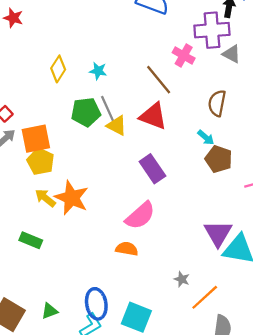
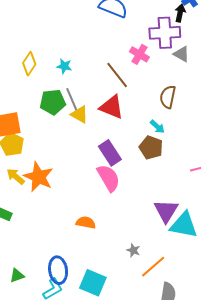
brown pentagon: (219, 159) -> (151, 148), moved
pink semicircle: (140, 216) -> (109, 178), moved, turned -80

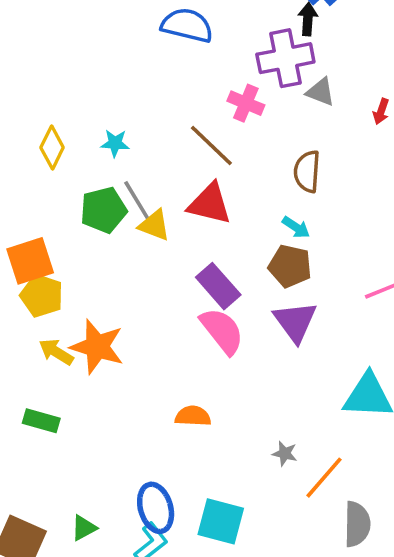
purple triangle: (166, 211) -> (295, 322), moved

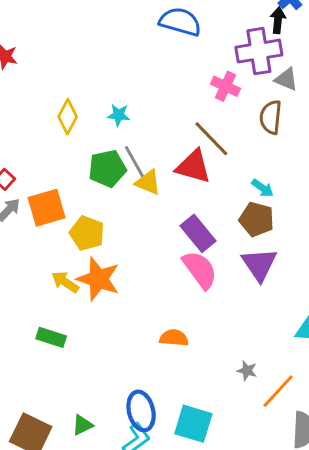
brown line: (211, 146) -> (211, 139), moved
brown semicircle: (307, 171) -> (271, 117), moved
yellow pentagon: (42, 296) -> (87, 233), moved

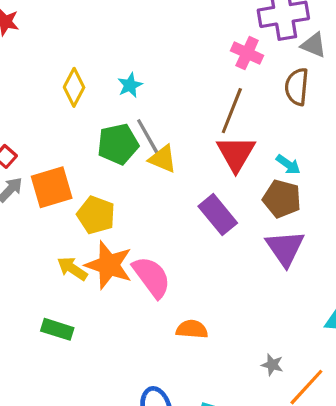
cyan star: (119, 115) -> (130, 85), turned -30
brown line: (211, 139) -> (232, 111), turned 66
red triangle: (193, 167) -> (236, 153), moved, turned 45
pink semicircle: (200, 270) -> (152, 277), moved

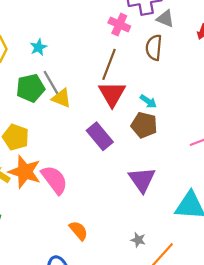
purple triangle: (285, 248) -> (142, 180), moved
orange semicircle: (192, 329) -> (78, 231), moved, turned 45

